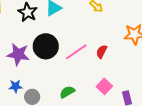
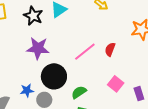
black circle: (46, 46) -> (54, 76), moved
purple star: (18, 54) -> (38, 48), moved

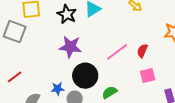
pink square: (116, 84) -> (148, 75), moved, turned 35

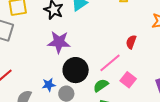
pink line: (117, 52) -> (110, 63), moved
pink square: (148, 75) -> (128, 80), moved, turned -35

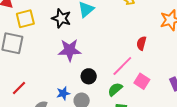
black circle: (76, 70) -> (89, 76), size x0.6

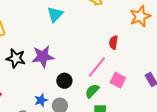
black star: (61, 18) -> (16, 58), moved

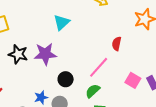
cyan triangle: (55, 14) -> (62, 22), moved
pink square: (118, 80) -> (133, 80), moved

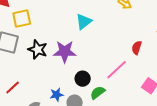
green semicircle: (93, 91) -> (98, 93), moved

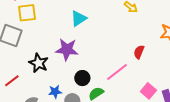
cyan triangle: (84, 22) -> (79, 18), moved
black star: (38, 50) -> (39, 63), moved

